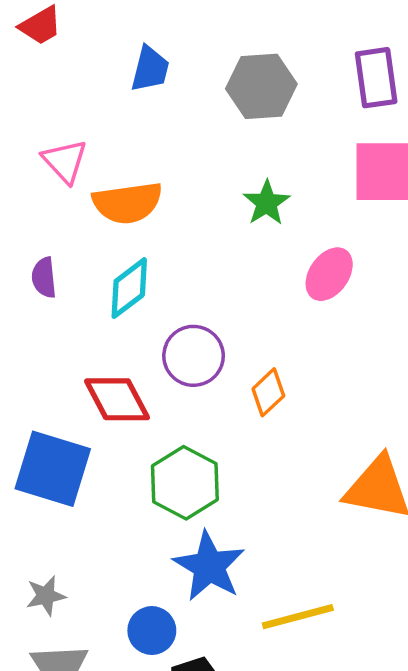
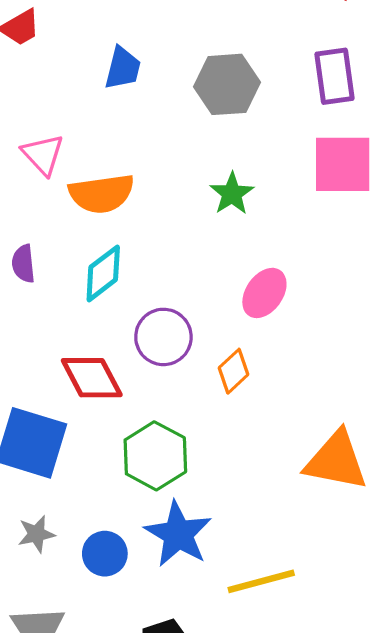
pink ellipse: (329, 274) -> (264, 293), moved
gray star: (46, 596) -> (36, 534), moved
blue circle: (152, 631) -> (105, 554), moved

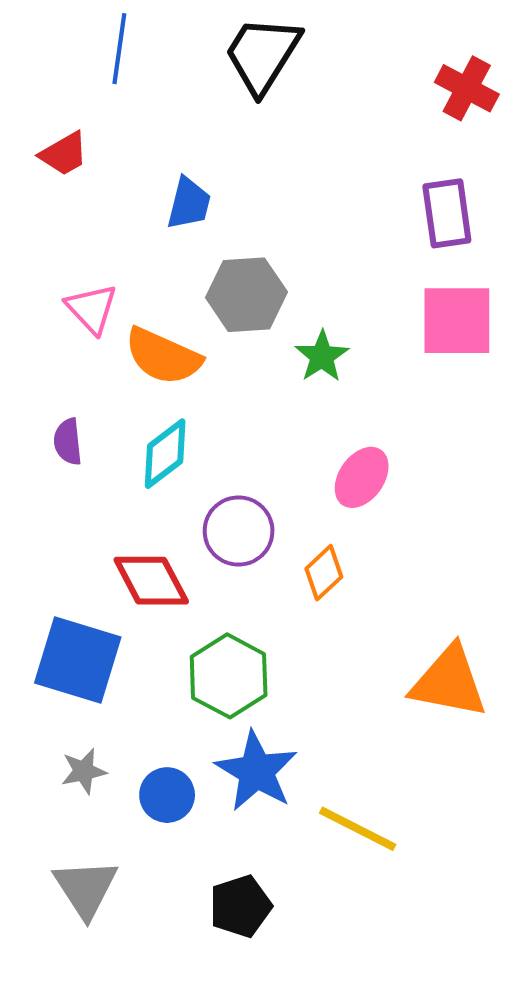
gray hexagon: (227, 84) -> (246, 295), moved
orange semicircle: (102, 194) -> (163, 356), turned 32
yellow line: (261, 581) -> (358, 829), turned 42

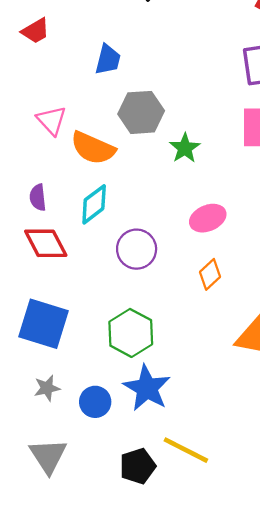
pink ellipse: (362, 477) -> (208, 218), turned 32
orange diamond: (324, 573) -> (210, 274), moved
red diamond: (151, 581) -> (46, 243), moved
yellow line: (358, 829) -> (186, 450), moved

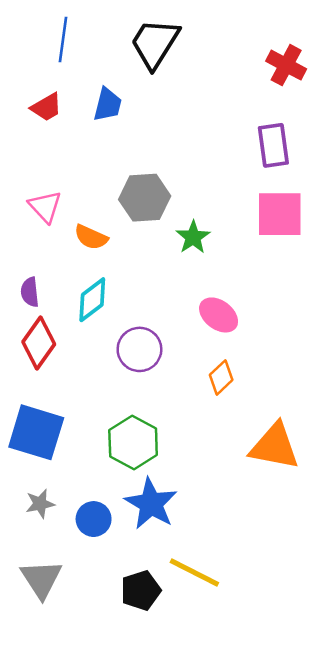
red trapezoid: (35, 31) -> (46, 107), moved
blue trapezoid: (108, 60) -> (108, 105), moved
orange semicircle: (93, 148) -> (91, 237), size x0.7
pink ellipse: (208, 218) -> (219, 315), turned 60
red diamond: (46, 243) -> (39, 343), turned 63

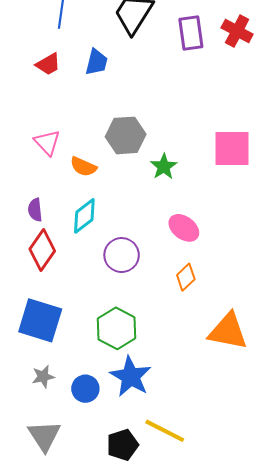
purple rectangle: (273, 145) -> (191, 33), moved

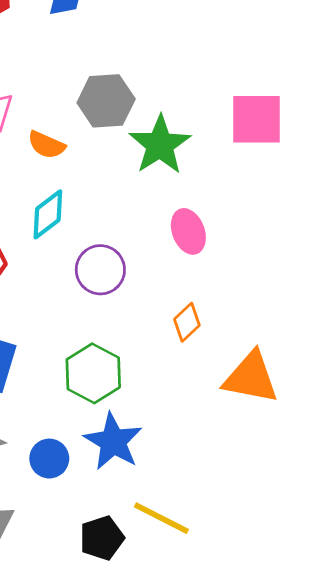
green star: (164, 167) -> (160, 145), size x1.6
pink ellipse: (184, 228) -> (188, 231), turned 32
orange diamond: (186, 277) -> (187, 322), moved

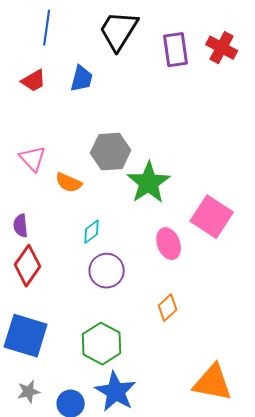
pink square: (256, 119) -> (212, 217), moved, turned 33
cyan diamond: (48, 214) -> (92, 232), moved, size x0.7
orange triangle: (251, 378) -> (213, 383), moved

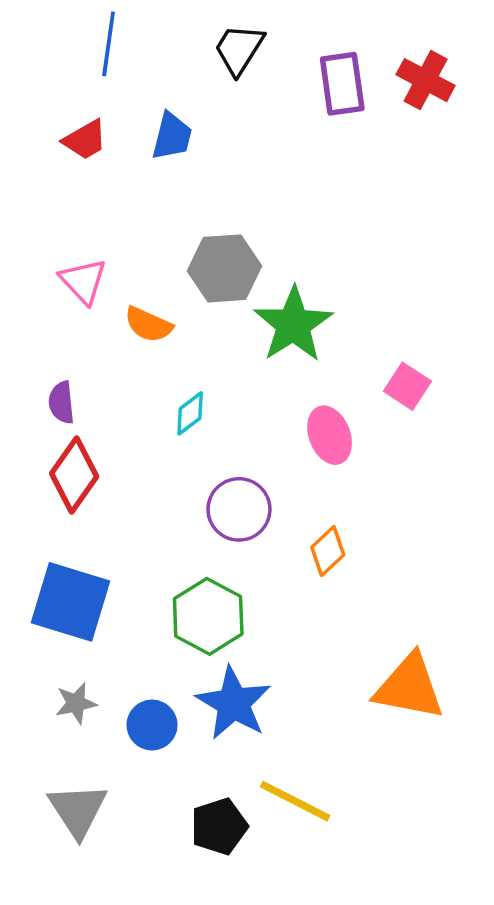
black trapezoid: (119, 31) -> (239, 49), size x0.7
pink square: (212, 217) -> (407, 386), size x0.6
purple circle: (107, 271) -> (239, 509), moved

